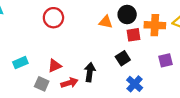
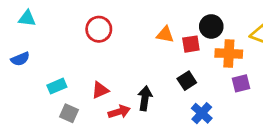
black circle: (127, 14) -> (211, 26), moved
orange cross: (155, 25) -> (229, 54), moved
red square: (134, 35) -> (191, 44), moved
gray square: (42, 84) -> (69, 113), moved

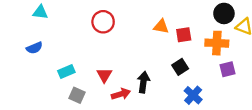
black circle: (211, 26) -> (224, 13), moved
red triangle: (100, 90) -> (104, 75), turned -35

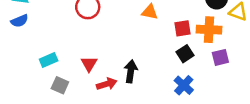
red square: (184, 35) -> (182, 28), moved
blue semicircle: (34, 48) -> (19, 21), moved
black square: (180, 67) -> (185, 54), moved

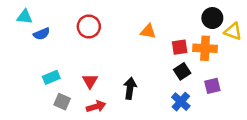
blue semicircle: (19, 21) -> (42, 34), moved
purple square: (220, 57) -> (212, 86), moved
red arrow: (107, 84) -> (96, 106), moved

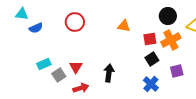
black circle: (212, 18) -> (168, 16), moved
orange cross: (205, 48) -> (171, 40), turned -30
gray square: (62, 102) -> (59, 75), moved, turned 32

